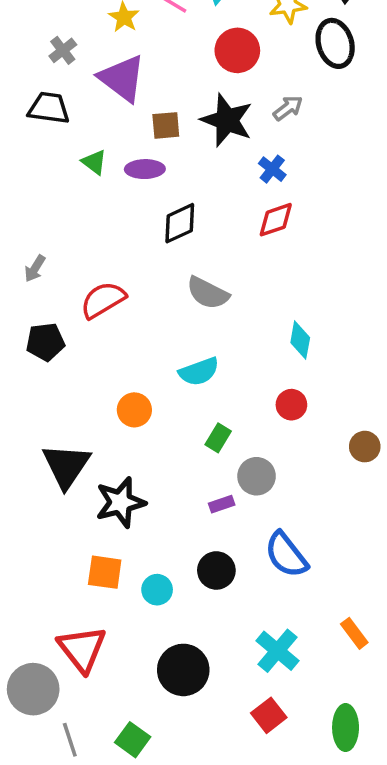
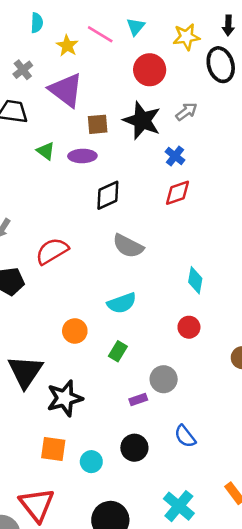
green rectangle: (218, 438) -> (118, 351), moved
blue semicircle: (286, 555) -> (185, 436), size x0.7

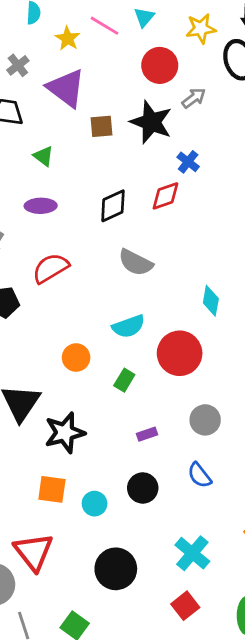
gray arrow: (186, 112) -> (194, 98), moved
purple ellipse: (82, 156) -> (41, 206), moved
red diamond: (178, 193) -> (165, 196), moved
red circle: (189, 327) -> (180, 353), moved, size x1.8
gray circle: (164, 379) -> (205, 420), moved

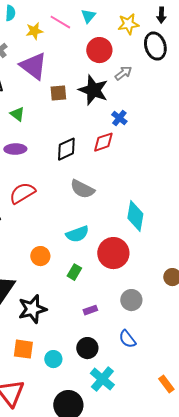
yellow star: (68, 38) -> (34, 31), turned 30
cyan diamond: (211, 301) -> (135, 216), size x1.4
cyan cross: (192, 553) -> (102, 379), moved

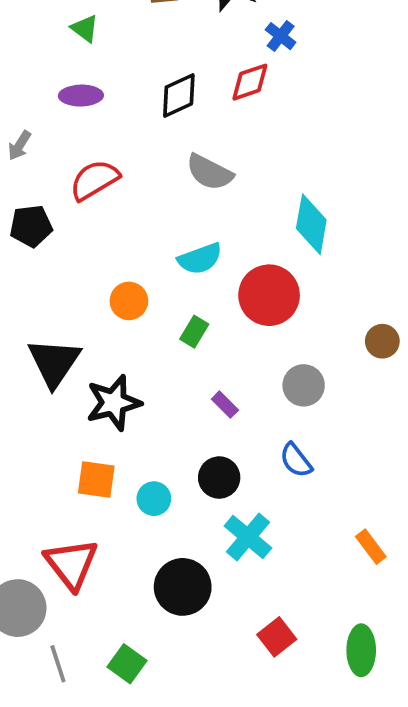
purple rectangle: (90, 310) -> (225, 405), turned 64

